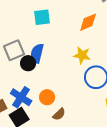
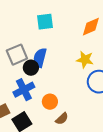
blue cross: (21, 97) -> (24, 90), moved, turned 30

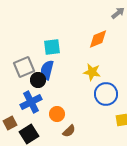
cyan square: (45, 22) -> (52, 47), moved

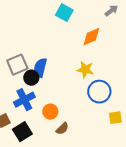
cyan square: (52, 47) -> (64, 13), moved, turned 36

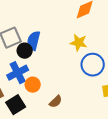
orange circle: (50, 112) -> (33, 85), moved

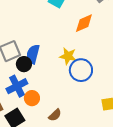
yellow star: (79, 43) -> (68, 56), moved
blue circle: (93, 65) -> (81, 70), moved

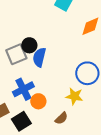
yellow star: (68, 56) -> (74, 96), moved
black circle: (24, 64) -> (29, 45), moved

